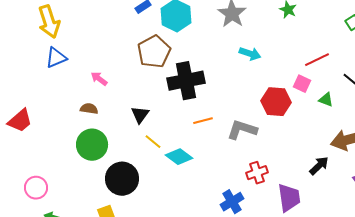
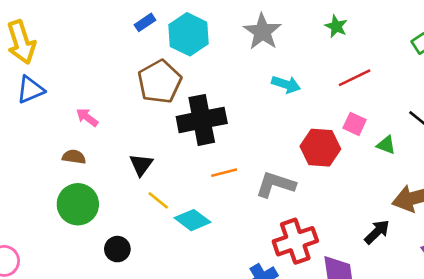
red line: (317, 60) -> (355, 78), moved
red cross: (257, 173) -> (295, 241), size x1.5
black circle: (122, 179) -> (117, 249), size x0.6

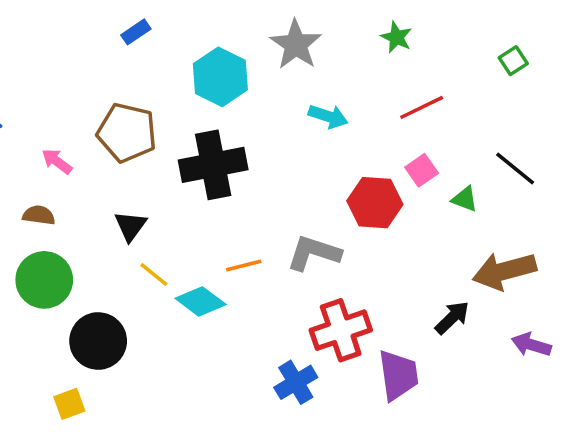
cyan hexagon: (189, 34) -> (220, 77), moved
brown pentagon: (160, 82) -> (127, 133), moved, turned -30
pink square: (355, 124) -> (422, 170), turned 30
orange line: (224, 173) -> (244, 266), moved
black circle: (117, 249) -> (98, 341), size x1.6

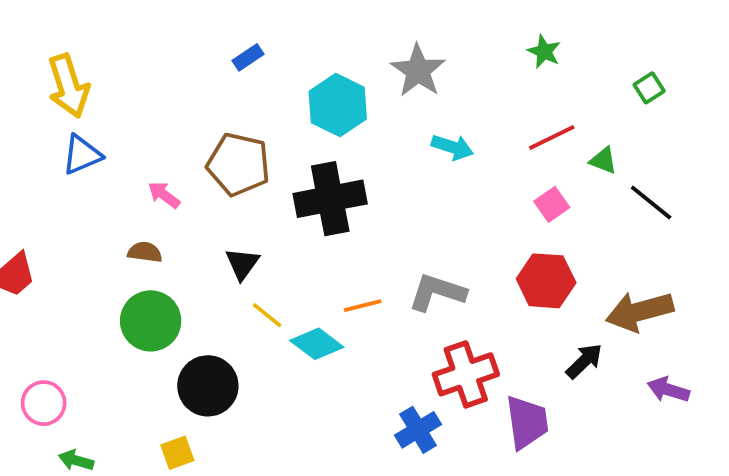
green star: (396, 37) -> (544, 52), moved
green triangle: (465, 199) -> (603, 160), moved
red hexagon: (375, 203) -> (546, 281), moved

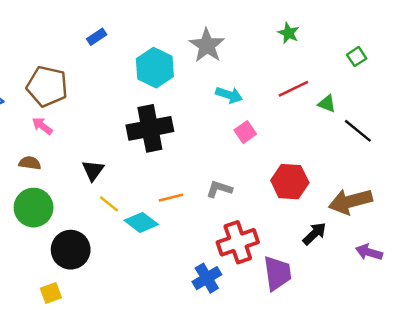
brown pentagon: (238, 164) -> (47, 86), moved
pink square: (552, 204) -> (245, 132), moved
gray L-shape: (437, 292) -> (219, 189), size x0.7

